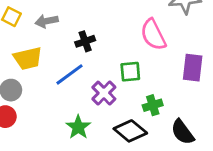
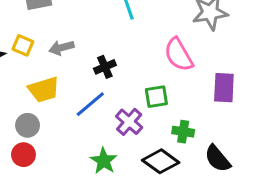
green cross: (153, 105) -> (183, 132), turned 30

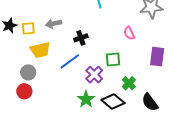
yellow square: (23, 45) -> (28, 28), moved, turned -32
pink semicircle: (179, 55) -> (129, 33), size x0.6
green cross: (183, 132) -> (129, 83), turned 32
green star: (104, 161) -> (86, 99), moved

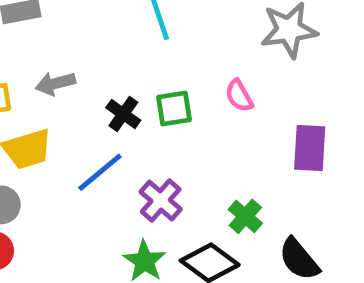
black cross: (81, 38) -> (123, 114), turned -32
green square: (113, 59) -> (174, 109), moved

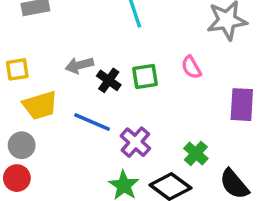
gray arrow: (55, 83) -> (79, 65), moved
blue line: (100, 172) -> (92, 122), turned 63

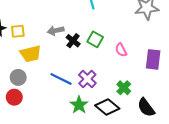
pink semicircle: (191, 67) -> (121, 50), moved
green square: (145, 76) -> (95, 39), turned 35
blue line: (92, 122) -> (61, 79), moved

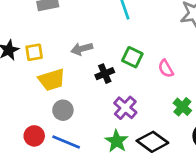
black cross: (73, 41) -> (105, 74), moved, turned 32
gray circle: (18, 77) -> (63, 110), moved
blue line: (61, 79) -> (66, 142), moved
green cross: (124, 88) -> (182, 107), moved

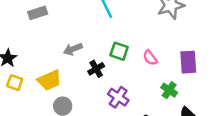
yellow square: (34, 52) -> (15, 83), moved, turned 35

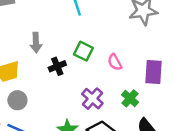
gray arrow: (73, 49) -> (36, 43), turned -78
purple cross: (118, 97) -> (92, 99), moved

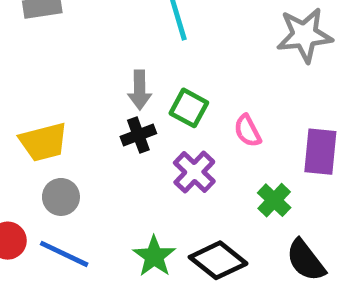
gray arrow: (36, 43) -> (140, 90), moved
purple cross: (92, 99) -> (194, 172), moved

